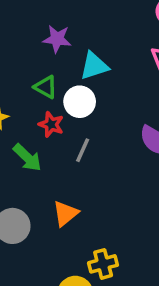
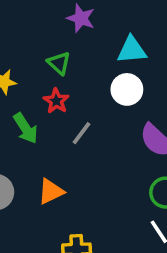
cyan triangle: (94, 66) -> (132, 50), moved
white circle: (80, 102) -> (127, 89), moved

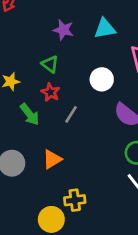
cyan triangle: (132, 50) -> (105, 29), moved

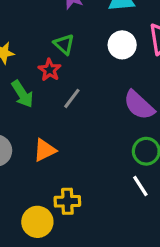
green triangle: (50, 64) -> (64, 44), moved
white circle: (102, 79) -> (122, 45), moved

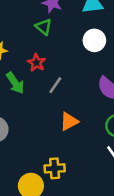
green triangle: (64, 44) -> (44, 27), moved
orange triangle: (45, 150) -> (69, 121), moved

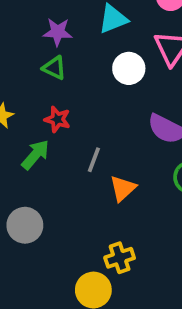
green arrow: (15, 83) -> (35, 155), turned -90
gray line: (55, 85) -> (94, 160), moved

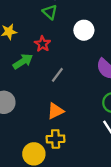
white circle: (129, 68) -> (84, 30), moved
orange triangle: (123, 188) -> (55, 111), moved

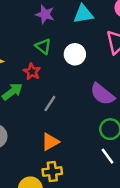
green triangle: (50, 12) -> (43, 46), moved

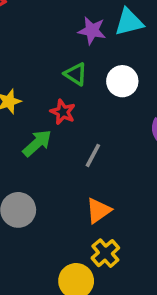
purple star: (45, 14) -> (92, 31), moved
yellow cross: (52, 172) -> (105, 253), turned -30

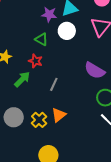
white circle: (122, 81) -> (67, 31), moved
yellow cross: (105, 253) -> (39, 120), moved

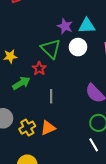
green triangle: (41, 39) -> (51, 49), size x1.5
gray line: (54, 84) -> (51, 96), turned -40

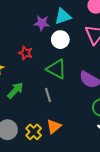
green triangle: (51, 49) -> (56, 69), moved
red star: (39, 68) -> (26, 53), moved

